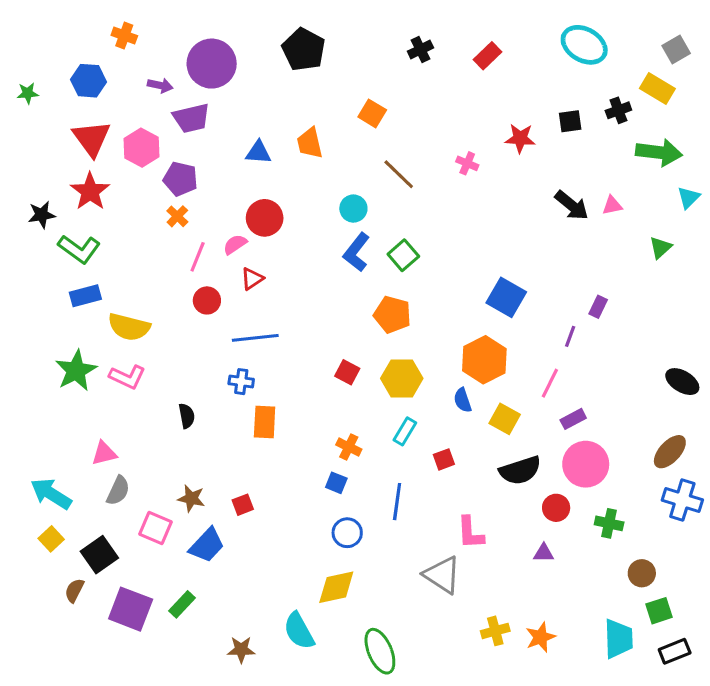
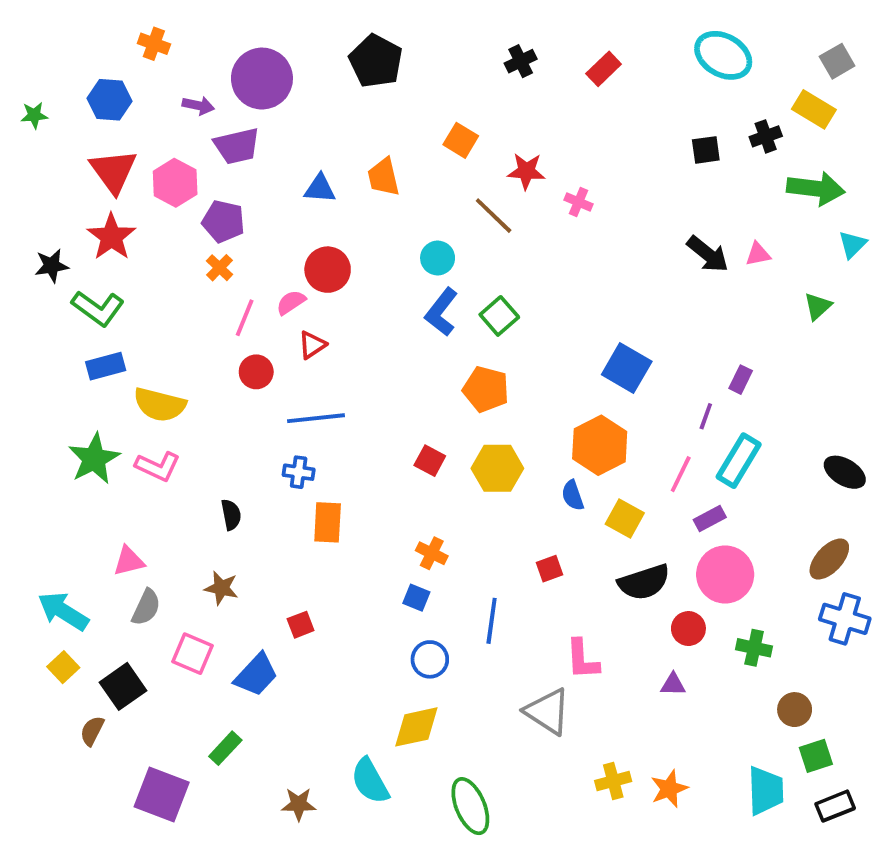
red star: (520, 138) -> (526, 171), moved
cyan rectangle: (405, 431) -> (739, 461), moved, size x1.5
brown star: (191, 498) -> (221, 588), moved
purple square: (131, 609) -> (162, 794), moved

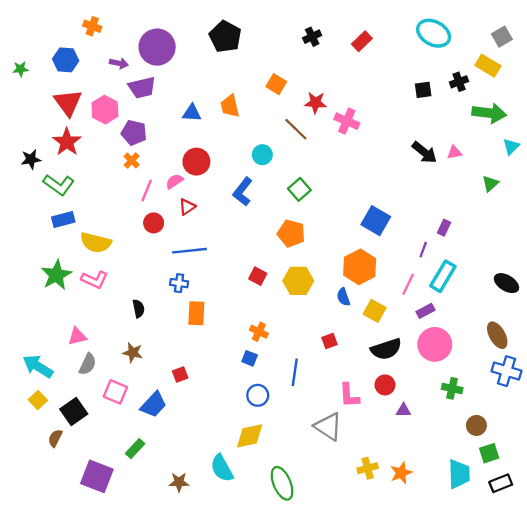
pink cross: (578, 202) -> (347, 121), size x1.5
blue L-shape: (441, 312) -> (243, 192), moved
brown ellipse: (829, 559) -> (497, 335), turned -72
red circle: (688, 629) -> (385, 385), moved

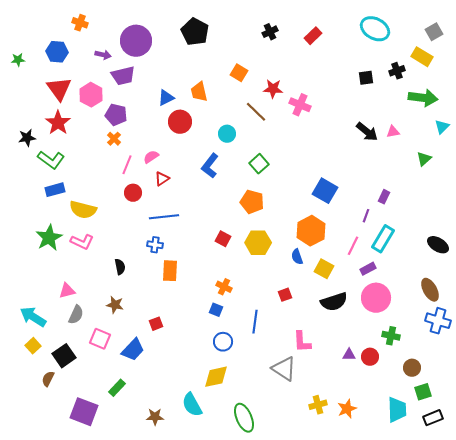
blue triangle: (192, 113) -> (166, 98), turned -30
red circle: (196, 162) -> (180, 122), moved
red circle: (385, 385) -> (370, 357), moved

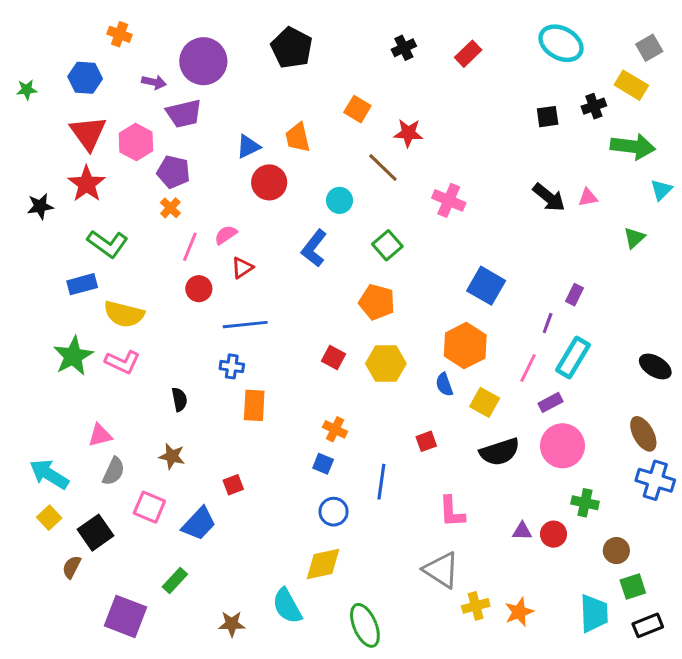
pink cross: (300, 105) -> (449, 200), moved
green L-shape: (51, 160) -> (108, 244), moved
gray triangle: (284, 369) -> (441, 570), moved

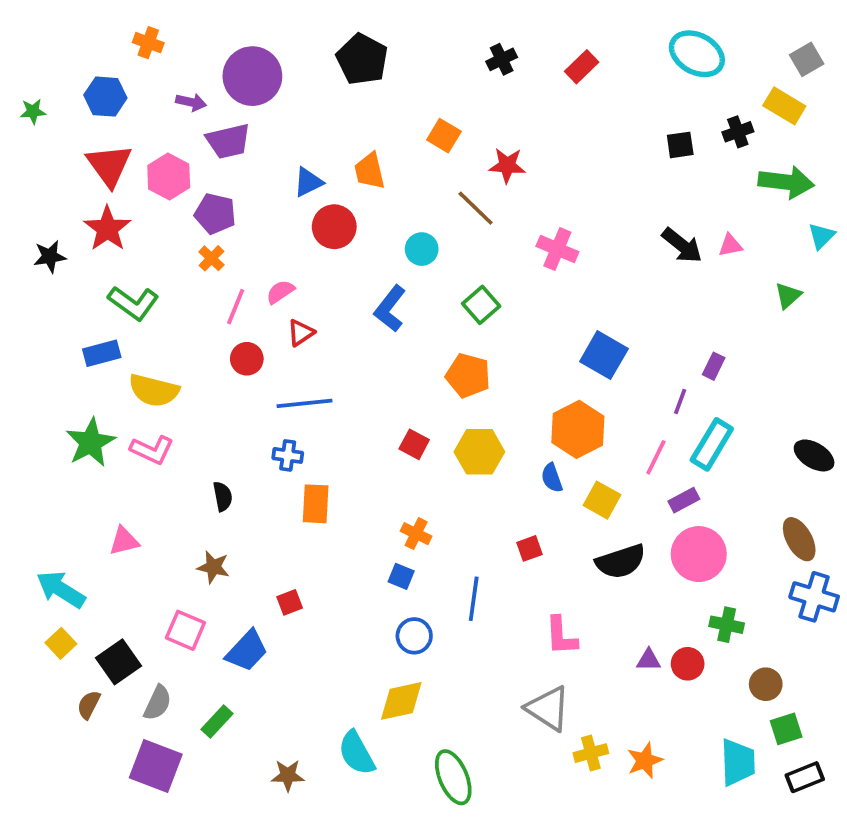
gray semicircle: (114, 471) -> (158, 703), moved

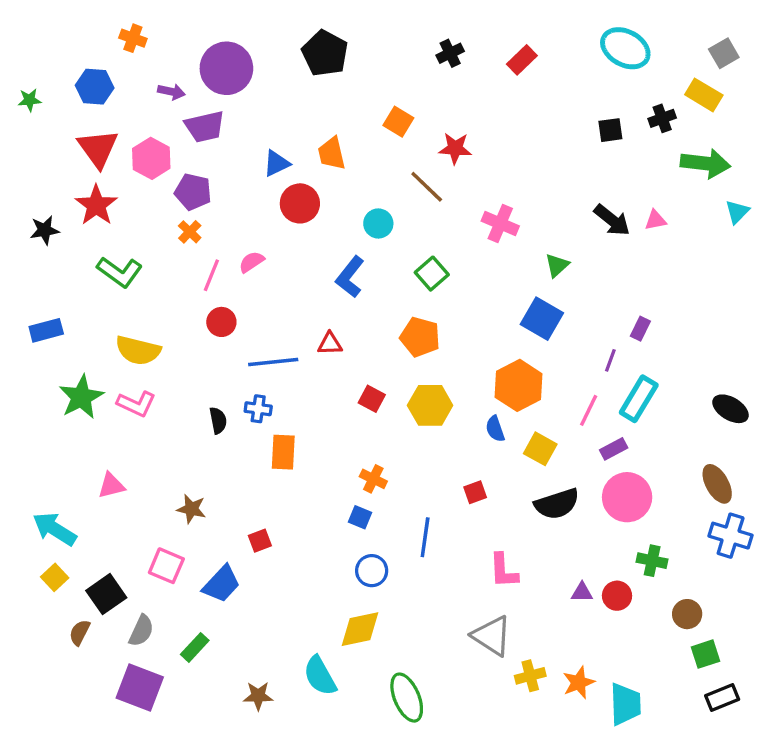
green triangle: (788, 296) -> (557, 265), moved
red triangle: (301, 333) -> (330, 344), moved, turned 32
blue rectangle: (102, 353) -> (46, 330), moved
black semicircle: (223, 496) -> (218, 420), moved
cyan trapezoid: (738, 762) -> (625, 704), moved

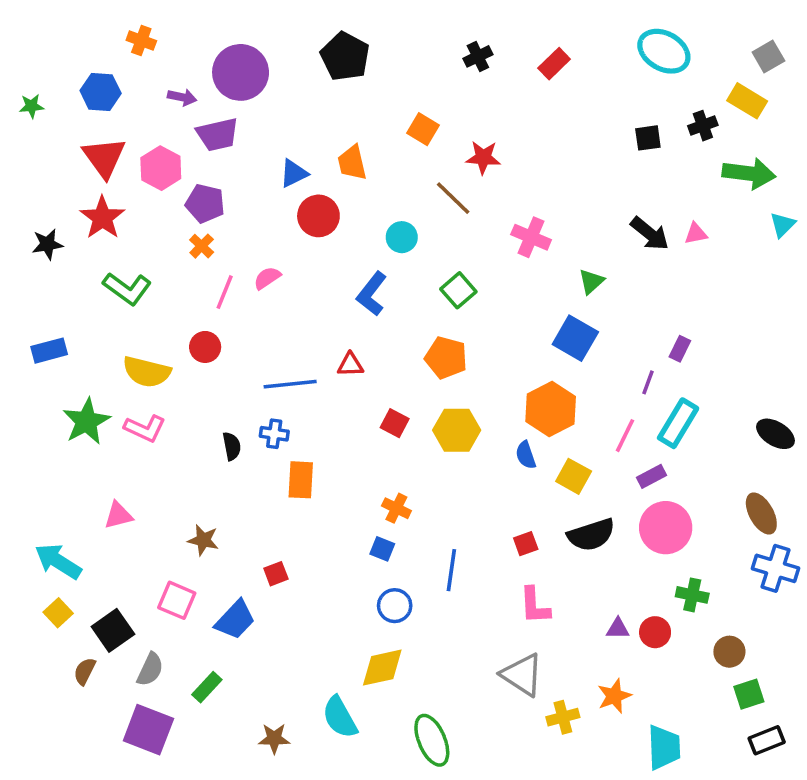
red circle: (221, 322) -> (205, 347), moved
red square: (475, 492) -> (526, 544), moved
orange star: (579, 682) -> (614, 696), moved

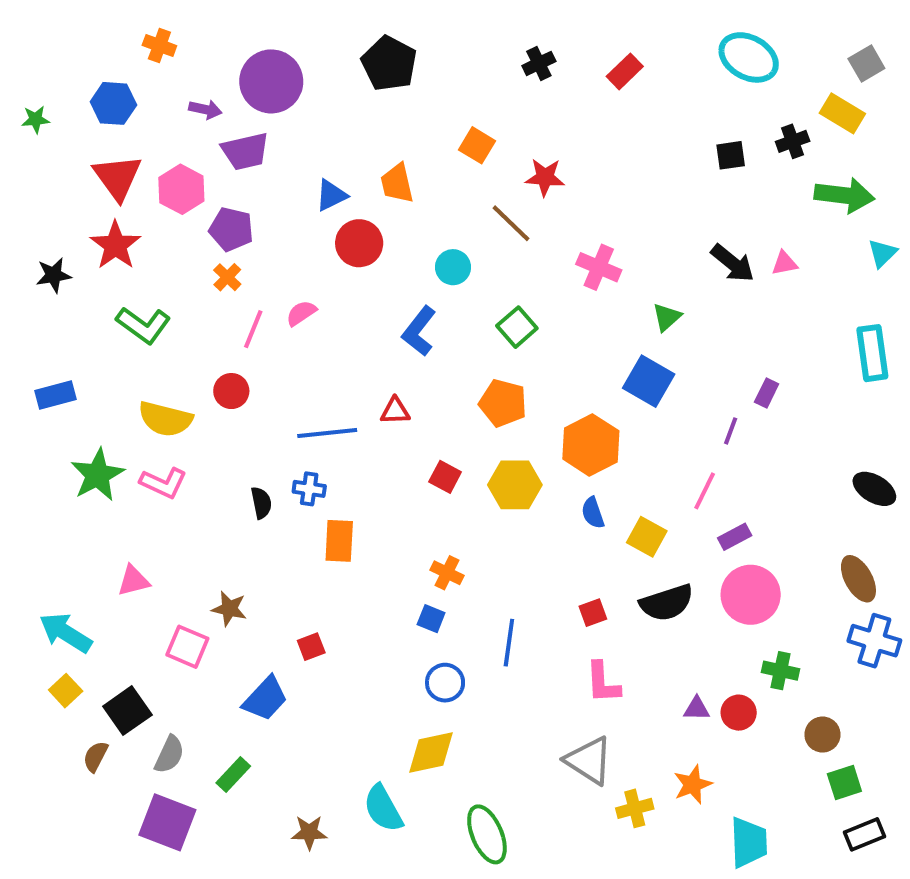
orange hexagon: (551, 409) -> (591, 445), moved
cyan rectangle: (678, 423) -> (872, 353), moved, turned -39
pink square: (177, 600) -> (187, 647), moved

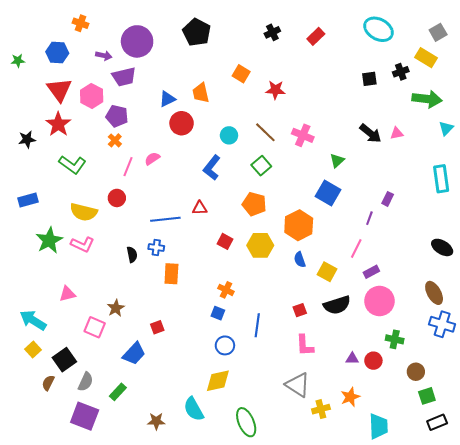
brown line: (511, 223) -> (265, 132), moved
brown star: (229, 609) -> (116, 308), turned 30

